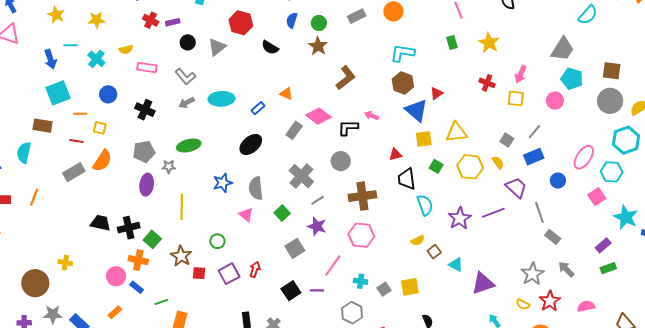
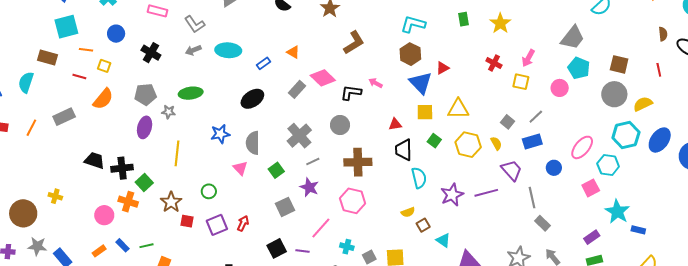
gray rectangle: (74, 172) -> (64, 117), moved
blue rectangle: (137, 287) -> (122, 245), moved

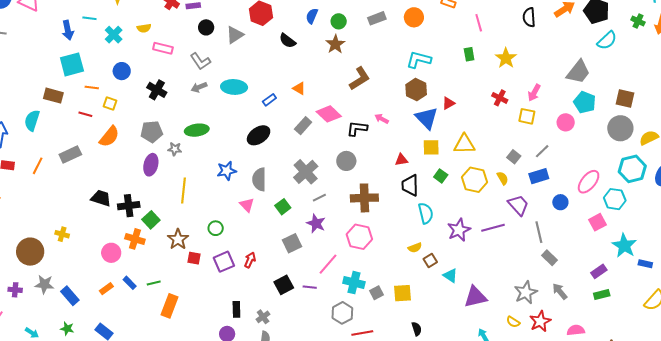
cyan cross: (347, 247) -> (354, 283), size x1.5

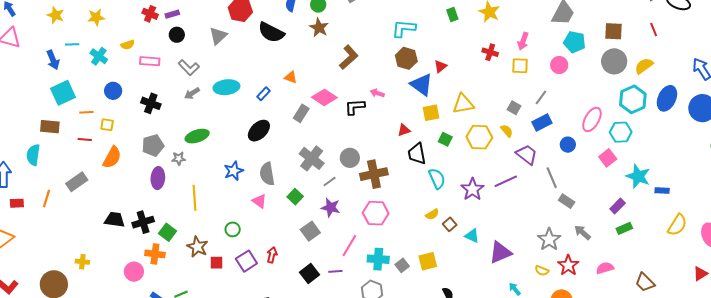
black circle: (206, 27) -> (177, 35), moved
black semicircle: (288, 41) -> (271, 32), size x1.5
gray circle: (346, 161) -> (350, 158), moved

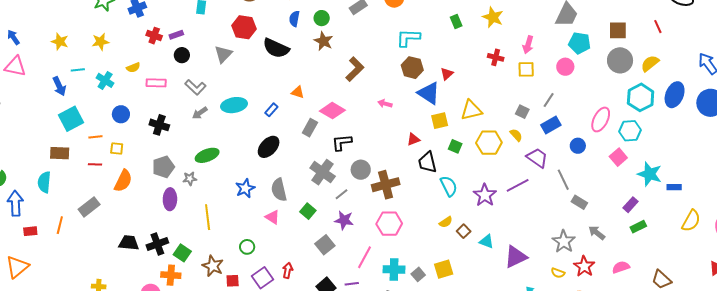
black L-shape: (355, 107) -> (342, 142), moved

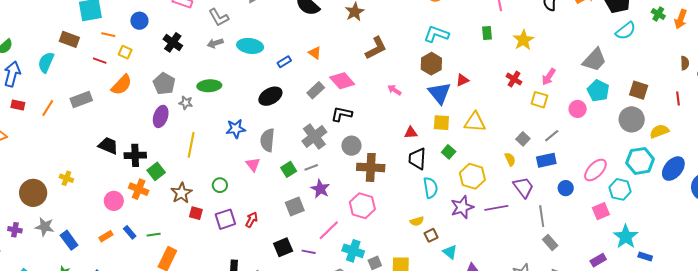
yellow hexagon: (489, 143) -> (472, 176), moved
gray pentagon: (163, 167) -> (164, 84), turned 30
gray line: (342, 194) -> (311, 167), moved

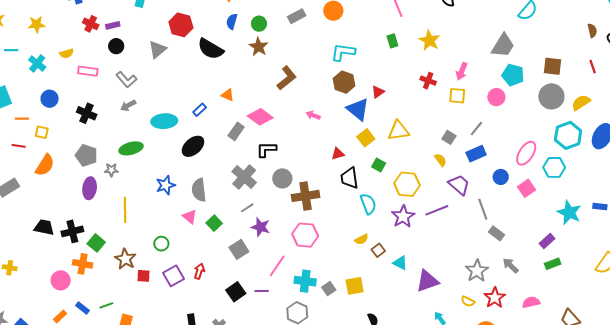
cyan ellipse: (250, 46) -> (164, 121), moved
yellow square: (441, 123) -> (366, 138), turned -30
green square: (289, 169) -> (214, 223), moved
pink square: (601, 211) -> (527, 188), moved
blue rectangle: (645, 257) -> (600, 206), moved

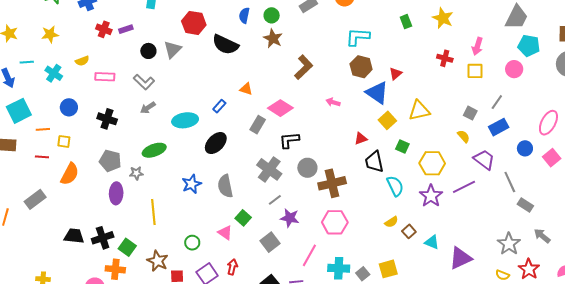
black circle: (116, 46) -> (148, 51), moved
pink triangle: (190, 217) -> (225, 233), moved

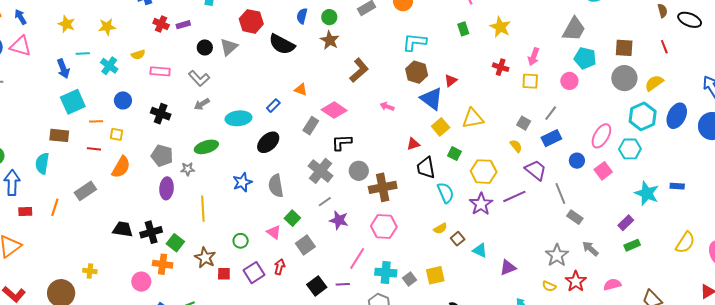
gray square: (270, 242) -> (305, 245), moved
purple triangle: (460, 258) -> (508, 268), size x0.7

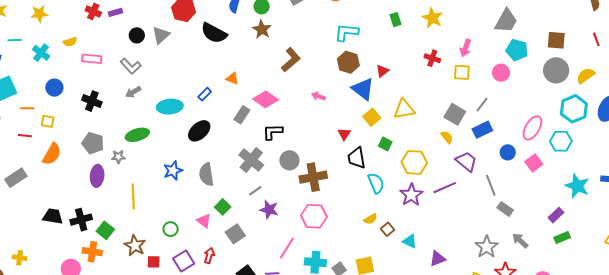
gray square: (524, 123) -> (455, 114), size x1.5
red triangle: (413, 144) -> (344, 134), turned -40

